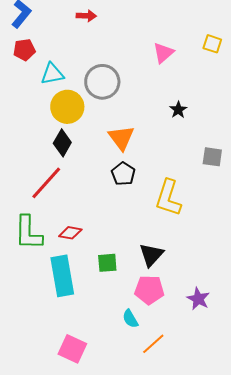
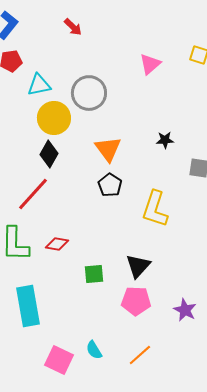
red arrow: (86, 16) -> (73, 27), turned 42
black star: (178, 110) -> (165, 140), moved, turned 30
cyan rectangle: (62, 276) -> (28, 306), moved
cyan semicircle: (130, 319) -> (94, 350), moved

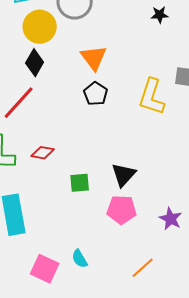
black star: (165, 140) -> (160, 15), moved
yellow L-shape: (155, 209) -> (152, 97), moved
orange line: (140, 355) -> (143, 268), moved

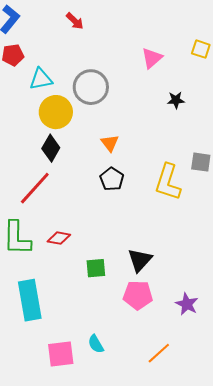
orange triangle: (94, 58) -> (110, 143), size x0.7
pink square: (45, 269) -> (61, 354), turned -32

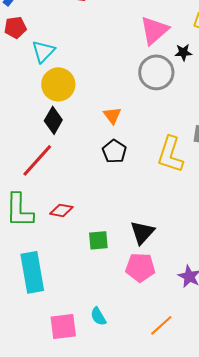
pink triangle: (152, 58) -> (154, 30), size x1.4
cyan triangle: (41, 79) -> (43, 51), turned -35
gray circle: (91, 87) -> (156, 72), moved
black star: (176, 100) -> (183, 52), moved

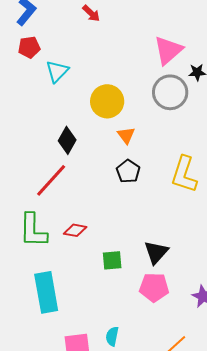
yellow circle: (58, 84) -> (107, 101), moved
cyan semicircle: (98, 316) -> (112, 336), turned 42

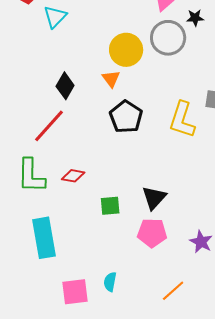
yellow circle: (107, 101) -> (126, 50), moved
orange triangle: (126, 135) -> (111, 79), moved
black pentagon: (128, 171) -> (126, 117), size x1.4

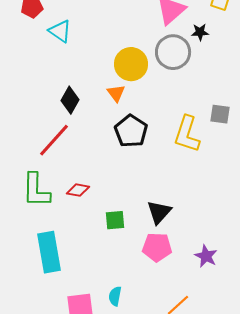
cyan triangle: (55, 17) -> (60, 31), turned -40

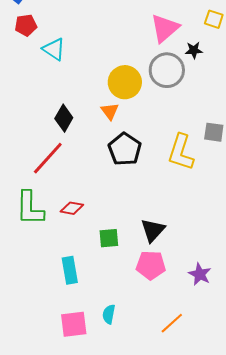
cyan rectangle: (49, 252) -> (70, 270), moved, size x0.7

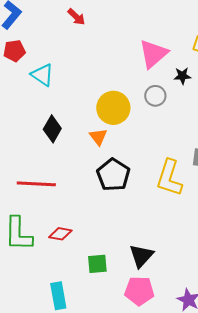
gray circle: (167, 70) -> (155, 96), size x0.6
black diamond: (64, 118) -> (52, 129), moved
red line: (48, 158) -> (36, 184), turned 51

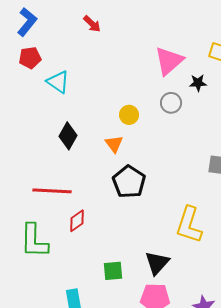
yellow circle: (113, 108) -> (129, 115), size x0.6
yellow L-shape: (169, 178) -> (189, 225), moved
red diamond: (60, 234) -> (77, 221), moved, turned -45

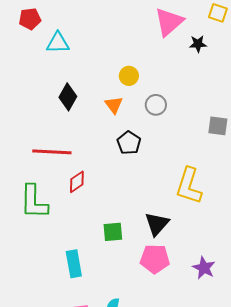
cyan triangle: (58, 82) -> (58, 43), turned -35
gray circle: (171, 103) -> (156, 105), moved
black pentagon: (129, 182) -> (129, 143), size x0.7

